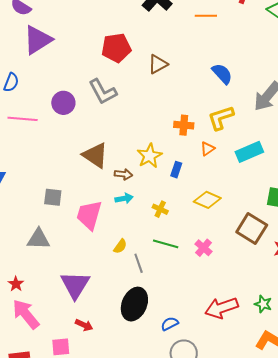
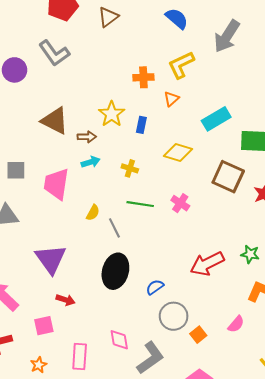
cyan rectangle: (249, 152) -> (216, 119), moved

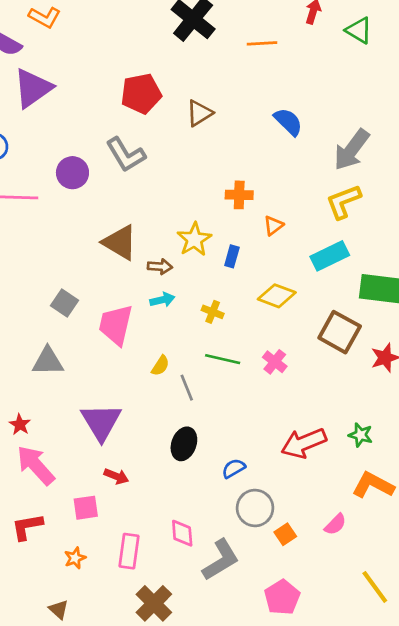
yellow L-shape: (181, 65) -> (343, 202), moved
gray square: (16, 170) -> (65, 303), turned 30
black ellipse: (115, 271) -> (184, 444), size x0.7

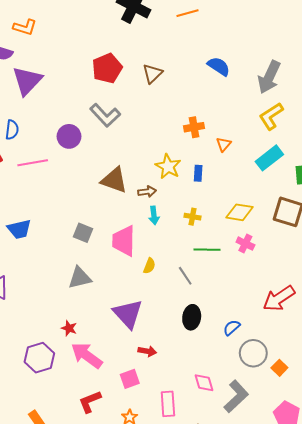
yellow diamond: (277, 296) -> (240, 212), moved
cyan arrow: (162, 300) -> (154, 215), turned 108
yellow semicircle: (160, 366) -> (149, 266), moved

